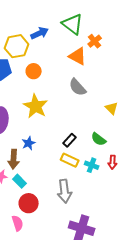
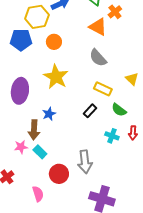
yellow rectangle: (70, 160) -> (103, 89), moved
red circle: (29, 203) -> (59, 174), moved

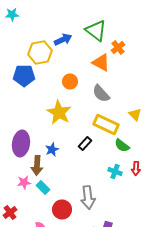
orange circle: (54, 42) -> (70, 82), moved
yellow rectangle: (103, 89) -> (106, 124), size x1.4
purple ellipse: (20, 91) -> (21, 144), moved
black rectangle: (90, 111) -> (85, 144), moved

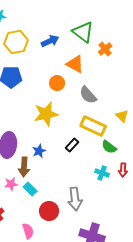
yellow hexagon: (40, 52) -> (16, 42), moved
orange triangle: (101, 62) -> (75, 64), moved
yellow star: (59, 112) -> (46, 114), turned 30

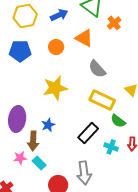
orange circle: (57, 83) -> (56, 47), moved
black rectangle: (72, 145) -> (88, 133), moved, size x1.5

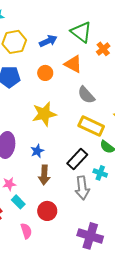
brown arrow: (33, 141) -> (44, 175), moved
cyan rectangle: (39, 163) -> (18, 202), moved
gray arrow: (84, 173) -> (82, 188), moved

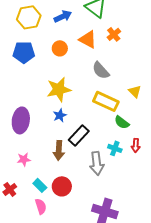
orange cross: (103, 49) -> (114, 34), moved
blue star: (37, 151) -> (60, 115), moved
black rectangle: (77, 159) -> (79, 135), moved
cyan rectangle: (18, 202) -> (40, 185), moved

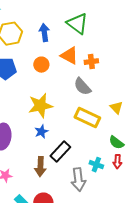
blue arrow: (63, 16) -> (44, 33), turned -72
orange cross: (114, 34) -> (91, 62), moved, turned 32
green semicircle: (122, 122) -> (116, 143), moved

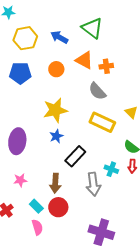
blue arrow: (44, 33) -> (59, 37), turned -54
brown arrow: (40, 167) -> (55, 183), moved

